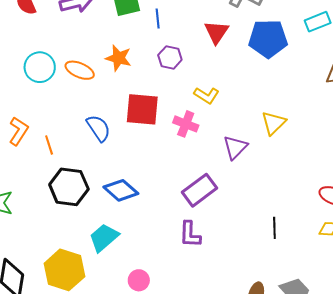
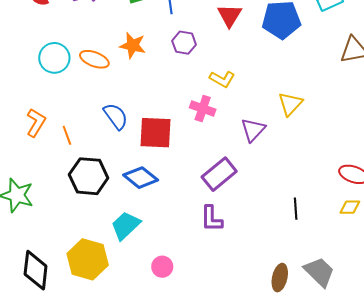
red square: (142, 109) -> (155, 133), moved

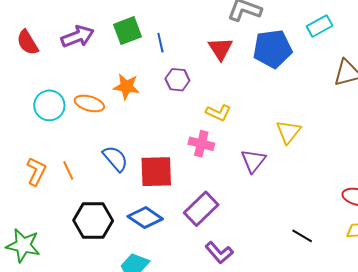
orange line: (67, 135) -> (68, 170), moved
purple rectangle: (219, 174) -> (201, 209), moved
black line: (296, 209) -> (302, 236), turned -50
purple L-shape: (211, 219) -> (219, 253), turned -36

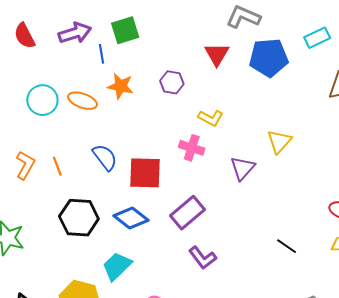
blue line: (160, 43) -> (102, 54), moved

